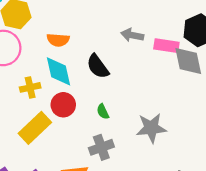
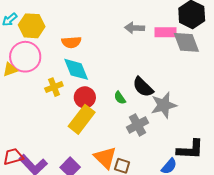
black semicircle: (98, 66) -> (143, 87), moved
yellow rectangle: (35, 128) -> (82, 119), moved
gray cross: (101, 147) -> (138, 125), moved

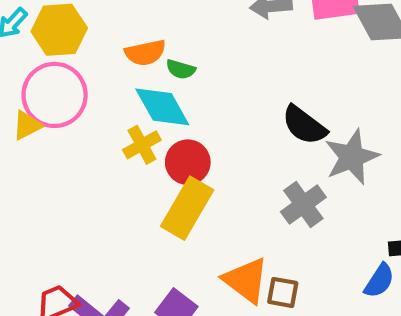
yellow cross: (54, 87) -> (142, 145), moved
green semicircle: (120, 98) -> (181, 69), moved, turned -32

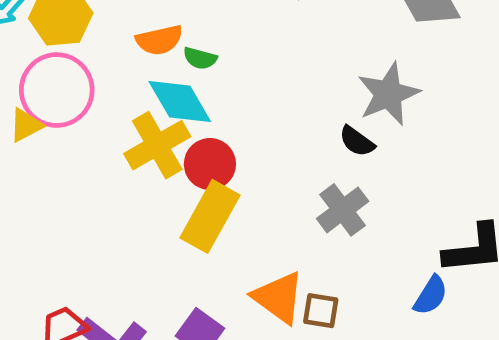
black semicircle: (304, 125) -> (357, 141), moved, size x0.7
yellow cross: (142, 145) -> (157, 145), size x1.5
gray star: (352, 157) -> (388, 94), moved

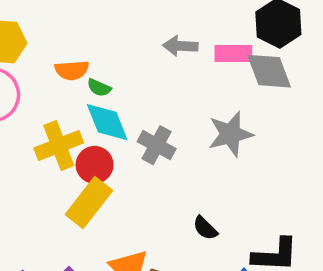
cyan diamond: (180, 102) -> (107, 122), moved
black semicircle: (357, 141) -> (205, 228), moved
gray cross: (343, 210) -> (157, 145), moved, turned -33

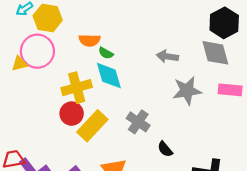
gray arrow: (180, 46) -> (167, 56), moved
pink rectangle: (233, 54) -> (230, 90), moved
gray cross: (157, 145) -> (138, 122), moved
red circle: (95, 165) -> (72, 114), moved

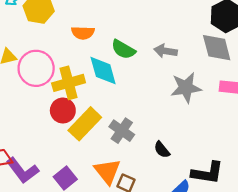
pink circle: (37, 51) -> (36, 68), moved
green semicircle: (106, 53) -> (123, 49), moved, size x1.5
gray cross: (138, 122) -> (122, 131), moved

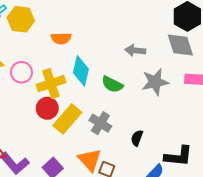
green semicircle: (123, 49) -> (112, 84), moved
pink circle: (36, 68) -> (22, 72), size x0.7
cyan diamond: (103, 71) -> (81, 71), turned 32
black semicircle: (162, 150) -> (137, 138), turned 63

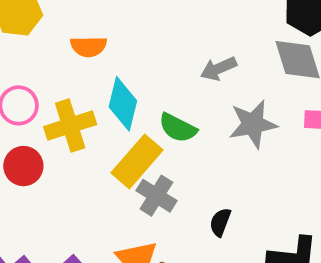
gray arrow: (135, 50) -> (219, 69), turned -30
red circle: (47, 108) -> (23, 166), moved
yellow rectangle: (67, 119) -> (137, 161), moved

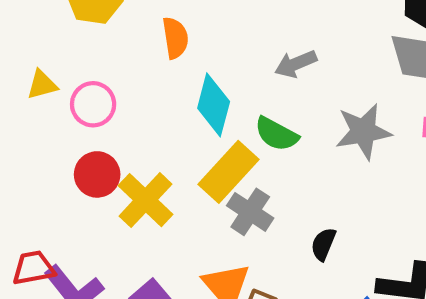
orange semicircle: (89, 47) -> (175, 38), turned -99
gray arrow: (219, 69) -> (296, 64), moved
yellow cross: (70, 126) -> (146, 200), moved, turned -30

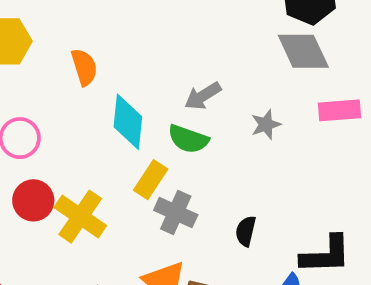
gray arrow: (296, 64) -> (203, 96), moved
gray star: (363, 131) -> (266, 125), size x0.6
yellow rectangle: (229, 172) -> (151, 180), size x0.7

